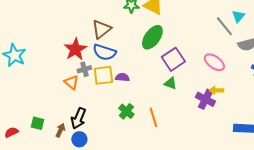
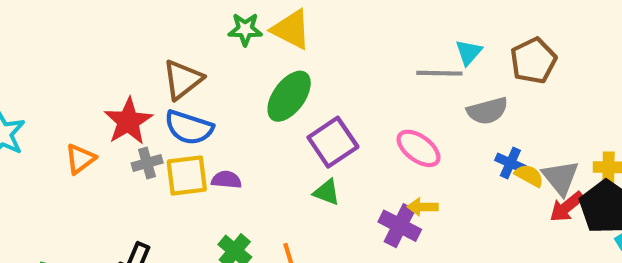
gray line: (224, 26) -> (439, 73), turned -50
orange triangle: (71, 82) -> (80, 159), moved, turned 42

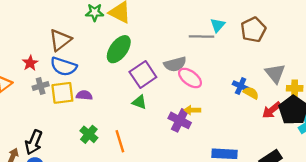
gray semicircle: (487, 111) -> (175, 64), moved
red star: (128, 121) -> (30, 63), size x0.6
gray triangle: (561, 178) -> (275, 73), moved

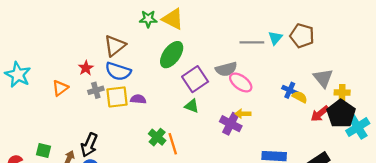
cyan triangle: (218, 25) -> (275, 38), moved
brown pentagon: (253, 30) -> (302, 36), turned -30
green cross: (89, 134) -> (157, 137), moved

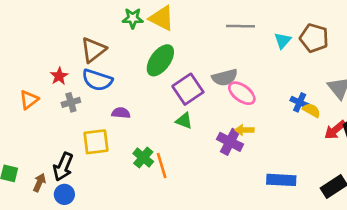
gray line: (252, 42) -> (241, 26), moved
yellow square: (117, 97) -> (96, 142), moved

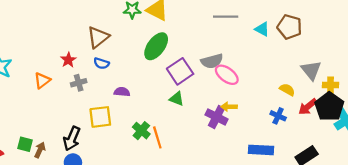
cyan triangle: (283, 41) -> (262, 29), turned -42
blue semicircle: (97, 80) -> (101, 63), size x0.6
blue cross: (300, 102) -> (278, 116), moved
brown arrow: (39, 183) -> (40, 150), moved

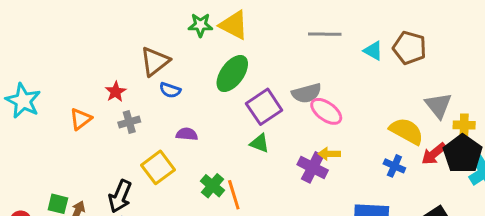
blue semicircle: (101, 63) -> (170, 90), moved
yellow semicircle: (287, 90) -> (407, 131), size x1.6
yellow square: (100, 117) -> (158, 167), turned -30

